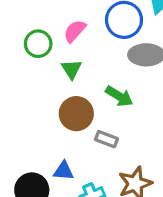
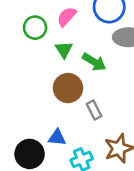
green arrow: (119, 96) -> (94, 62), moved
gray rectangle: (106, 139) -> (94, 110), turned 42

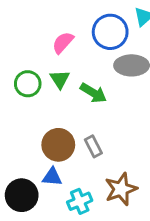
green circle: (35, 28) -> (28, 84), moved
brown circle: (68, 88) -> (58, 145), moved

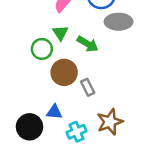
green circle: (28, 84) -> (42, 49), moved
brown circle: (58, 145) -> (64, 72), moved

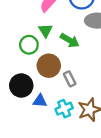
black circle: (29, 127) -> (21, 85), moved
cyan cross: (76, 132) -> (64, 109), moved

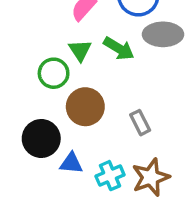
green arrow: (70, 40) -> (119, 48), moved
gray rectangle: (70, 79) -> (140, 123), moved

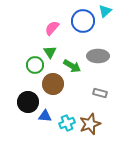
gray ellipse: (163, 34) -> (98, 56), moved
green arrow: (119, 48) -> (72, 66), moved
gray rectangle: (140, 123) -> (100, 93), moved, turned -48

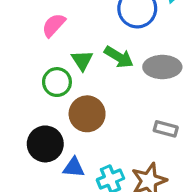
pink semicircle: (52, 28) -> (54, 25), moved
green arrow: (72, 66) -> (119, 57), moved

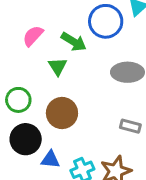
green arrow: (119, 57) -> (74, 42), moved
green circle: (57, 82) -> (18, 100), moved

